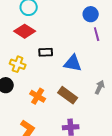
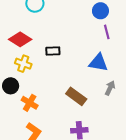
red diamond: (25, 31) -> (20, 39), moved
blue triangle: (73, 63) -> (98, 63), moved
orange cross: (38, 96) -> (30, 103), moved

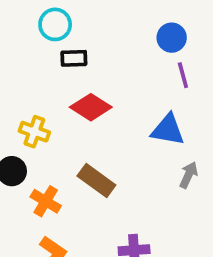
red diamond: (20, 39) -> (91, 107), moved
black rectangle: (53, 51) -> (74, 58), moved
brown rectangle: (76, 96) -> (96, 181), moved

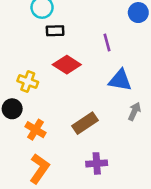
blue circle: (172, 38) -> (138, 13), moved
purple line: (183, 75) -> (107, 42), moved
brown rectangle: (96, 181) -> (85, 123), moved, turned -70

